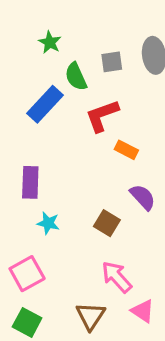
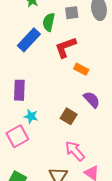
green semicircle: (76, 77) -> (49, 22), turned 36
pink square: (27, 274) -> (17, 136), moved

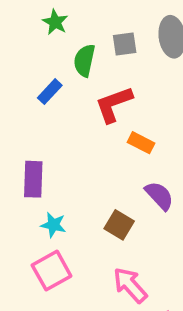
blue rectangle: (29, 40) -> (50, 92), size x0.6
pink square: (17, 136) -> (52, 271), moved

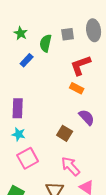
green star: (55, 22) -> (21, 33), moved
red L-shape: (114, 104) -> (81, 65), moved
cyan star: (53, 225) -> (19, 134), moved

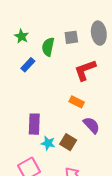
orange rectangle: (77, 88) -> (77, 102), moved
purple rectangle: (18, 108) -> (34, 124), moved
cyan star: (19, 134) -> (48, 143), moved

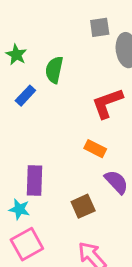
gray square: (71, 37) -> (100, 27), moved
brown square: (68, 142) -> (83, 206), turned 35
cyan star: (48, 143) -> (19, 209), moved

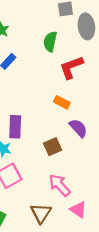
green semicircle: (54, 70) -> (50, 42), moved

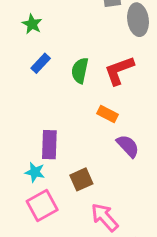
green semicircle: (50, 42) -> (80, 71), moved
brown square: (53, 147) -> (81, 179), moved

